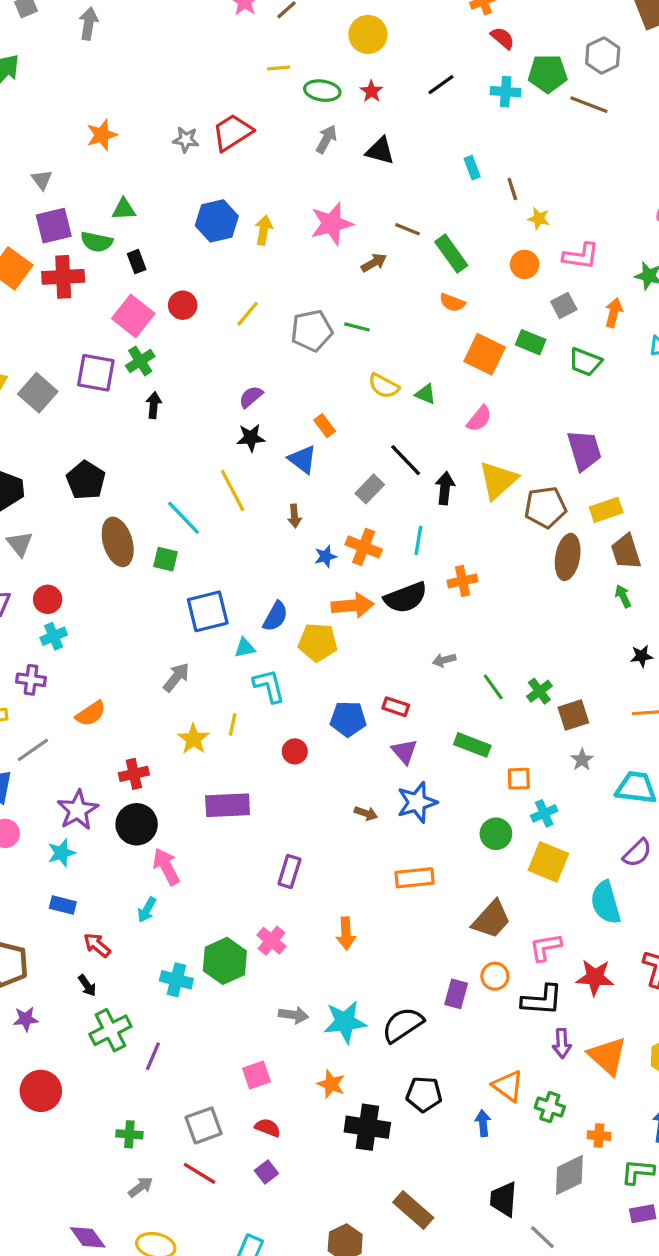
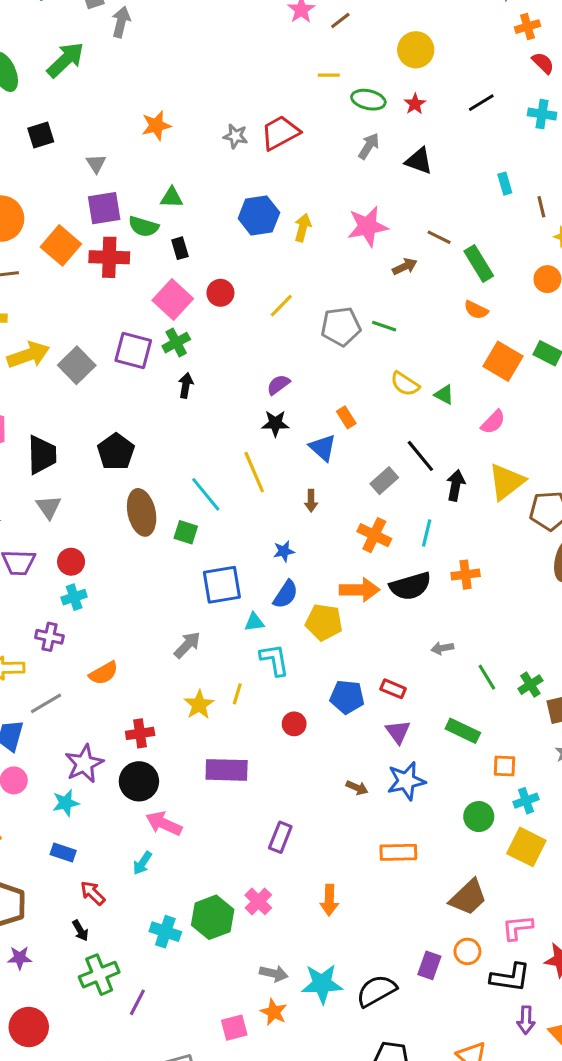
gray arrow: (89, 24) -> (121, 22), moved
blue star: (325, 556) -> (284, 551), moved
pink arrow: (166, 867) -> (164, 824), turned -42
orange star: (331, 1084) -> (274, 1012), moved

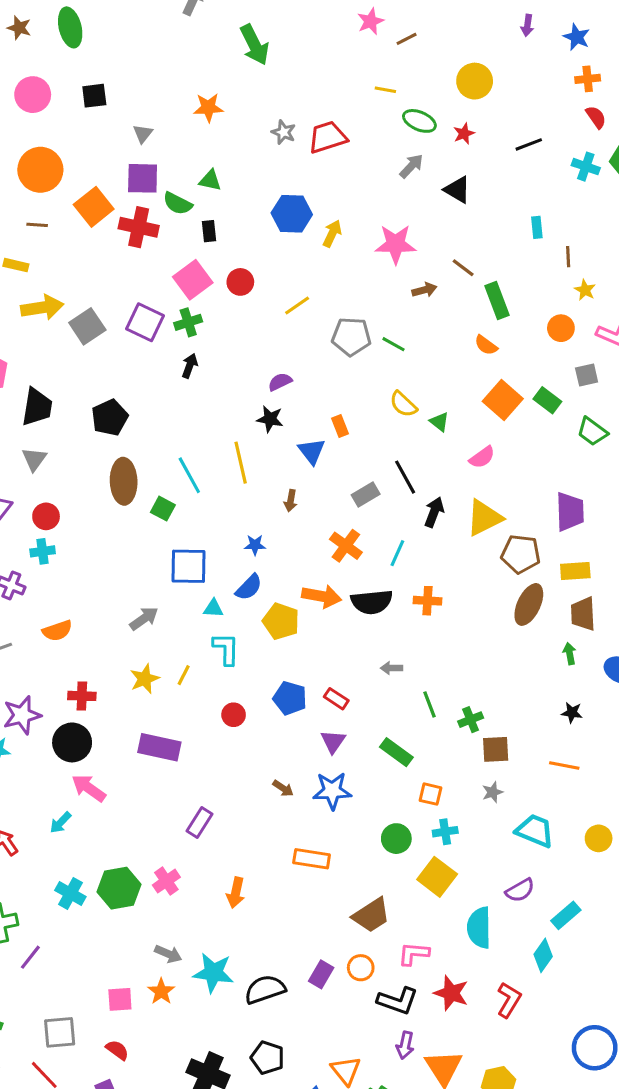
green arrow: (65, 60) -> (254, 45), moved, turned 96

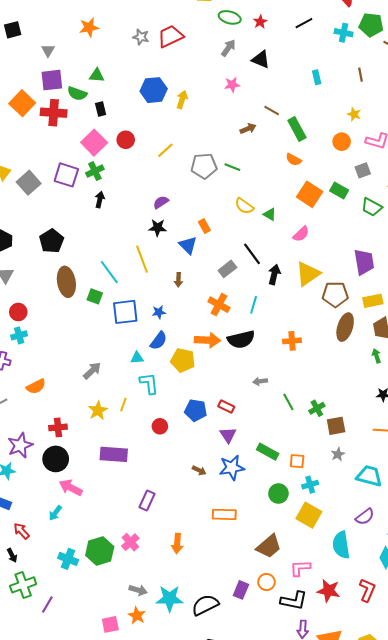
pink star: (396, 244) -> (232, 85), moved, size x0.6
brown line: (568, 257) -> (361, 75), moved
blue square: (189, 566) -> (125, 312), moved
orange cross: (427, 601) -> (292, 341), moved
green rectangle: (396, 752) -> (268, 452), moved

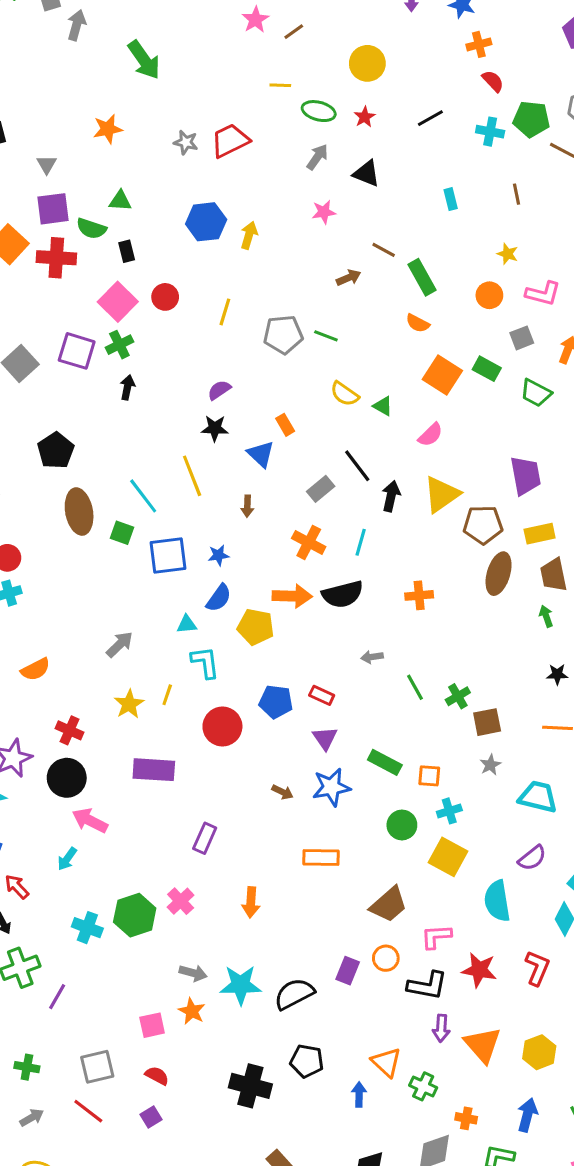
yellow line: (165, 150) -> (225, 312), turned -30
red circle: (160, 426) -> (222, 727), size x1.6
red cross: (58, 427) -> (69, 730), turned 30

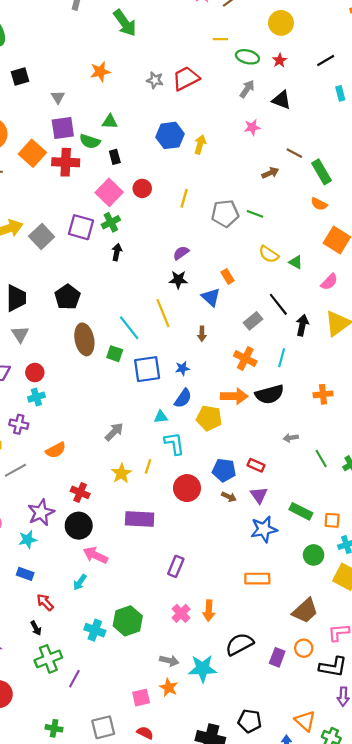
cyan rectangle: (451, 199) -> (340, 93), moved
brown arrow: (282, 792) -> (229, 497), moved
pink cross: (181, 901) -> (181, 613), moved
black semicircle: (294, 994) -> (239, 644), moved

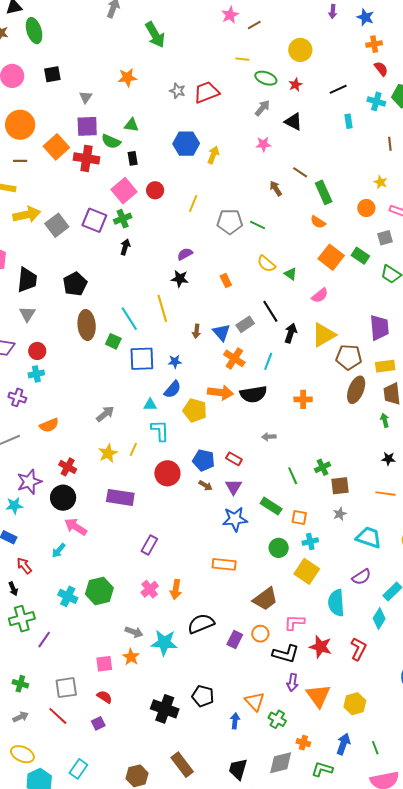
brown arrow: (270, 173) -> (276, 188), turned -105
blue triangle: (211, 297) -> (221, 332), moved
green line: (321, 459) -> (293, 476), moved

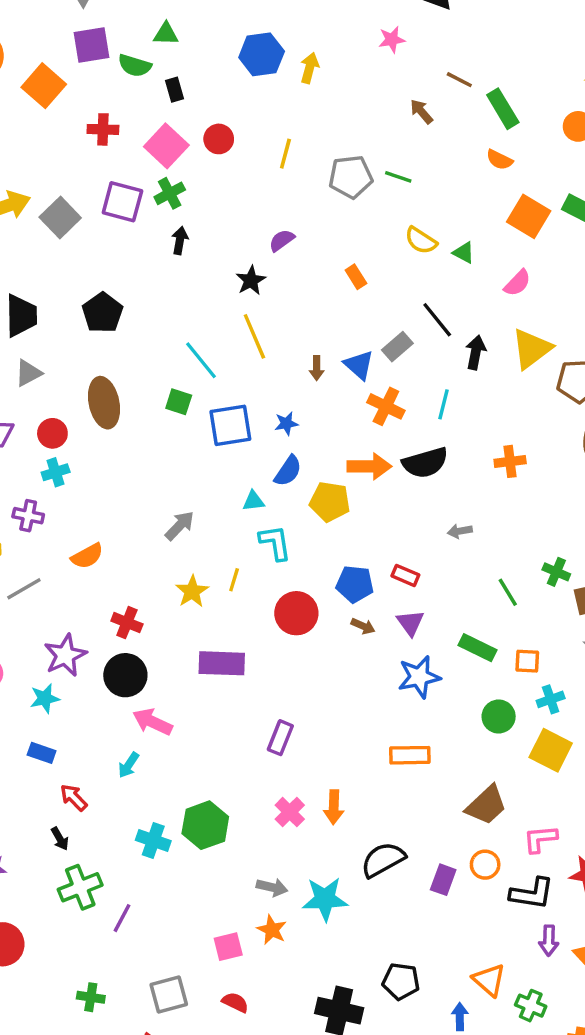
red cross: (87, 158) -> (103, 129), moved, size x0.7
black star: (180, 279) -> (251, 280), moved, turned -30
gray triangle: (27, 314) -> (28, 373), turned 36
brown ellipse: (87, 325) -> (104, 403), moved
green cross: (323, 467) -> (556, 572), turned -35

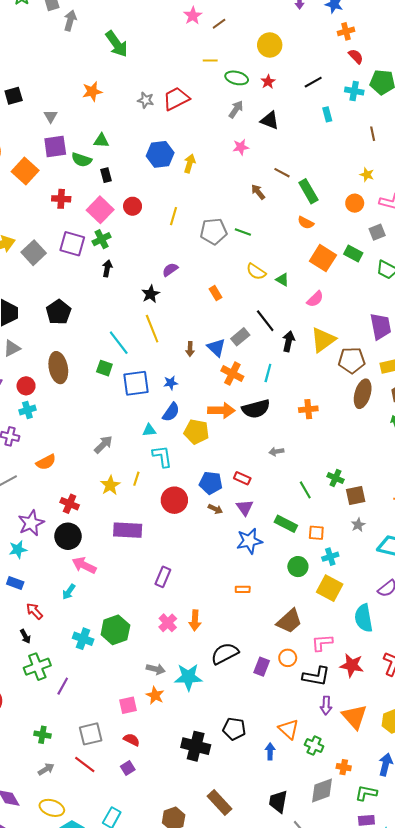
orange rectangle: (410, 755) -> (243, 589), size x0.6

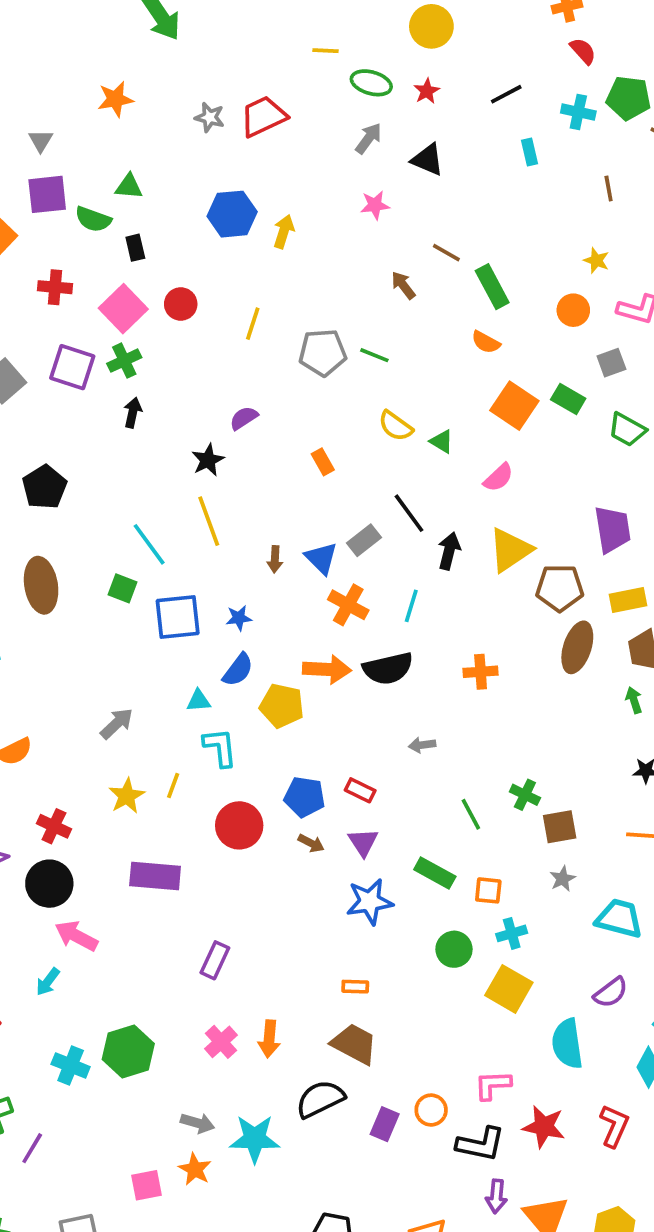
brown trapezoid: (289, 621) -> (354, 1044), moved, turned -112

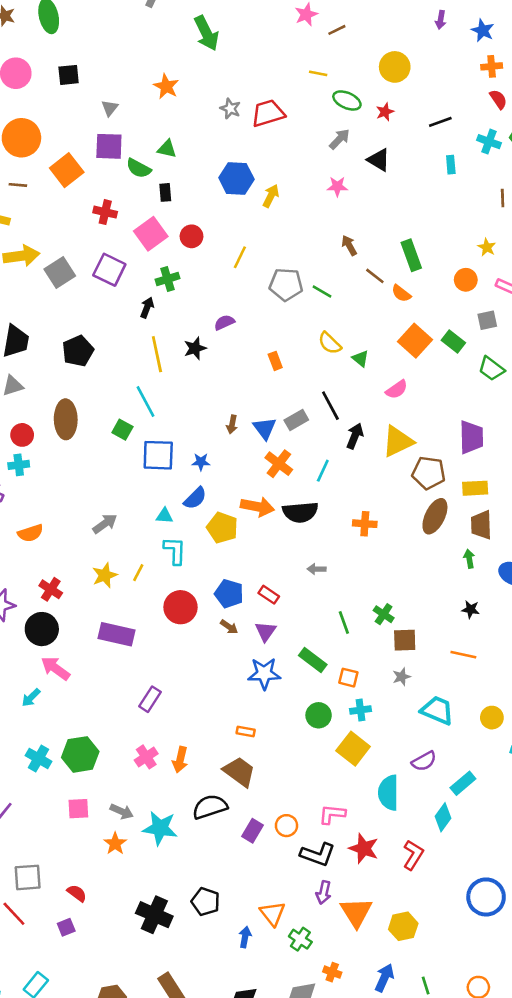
orange star: (115, 99) -> (166, 86), turned 30
brown line: (446, 253) -> (375, 276), moved
green cross: (124, 361) -> (168, 279), moved
yellow line: (209, 521) -> (157, 354), moved
pink square: (146, 1185) -> (78, 809), moved

